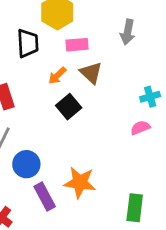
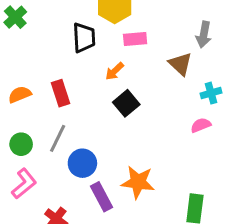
gray arrow: (128, 32) -> (204, 35), moved
brown triangle: (91, 73) -> (180, 64), moved

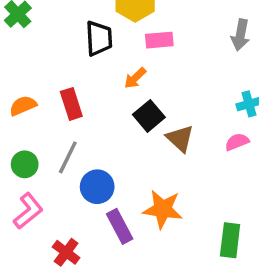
brown triangle: (180, 64) -> (180, 138), moved

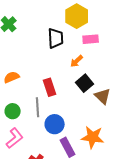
red rectangle: (71, 104) -> (50, 87), moved
gray line: (68, 157) -> (38, 107), turned -30

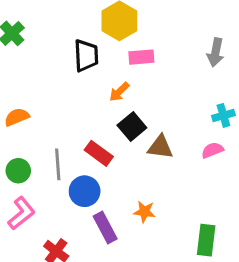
red rectangle: (50, 87) -> (99, 153), moved, turned -36
brown triangle: (103, 96) -> (160, 147), turned -36
orange star: (93, 137) -> (145, 212), size x0.6

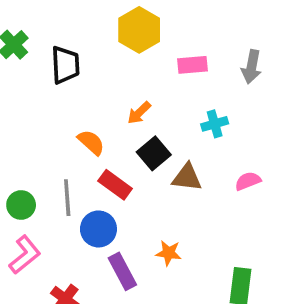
black trapezoid: (86, 55) -> (65, 65), moved
pink rectangle: (141, 57) -> (193, 65), moved
cyan cross: (223, 115) -> (215, 124), moved
orange semicircle: (17, 117) -> (91, 142), moved, turned 65

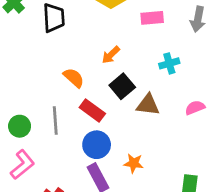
blue circle: (98, 229) -> (97, 145), moved

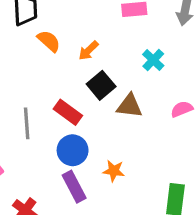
cyan cross: (169, 63) -> (153, 60), turned -30
orange semicircle: (74, 78) -> (49, 41), moved

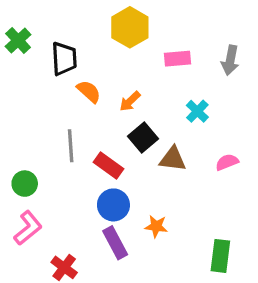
gray line: (27, 123) -> (71, 146), moved

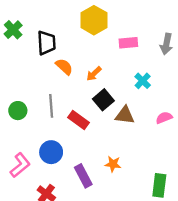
green circle: (25, 184) -> (18, 111), moved
blue circle: (113, 205) -> (51, 152), moved

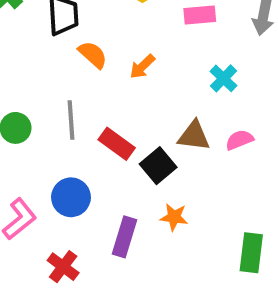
black square: (103, 100) -> (158, 166), moved
pink semicircle: (164, 118) -> (239, 140), moved
purple rectangle: (83, 176) -> (124, 237), turned 45

